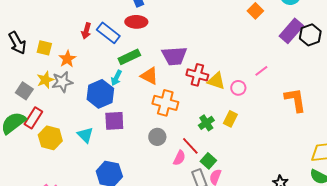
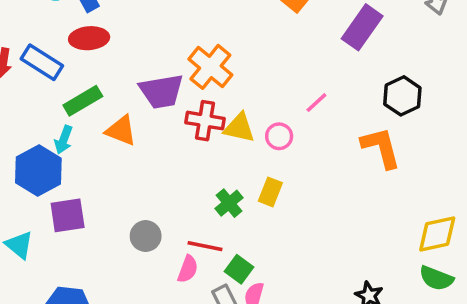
black hexagon: (310, 35) -> (402, 96), moved
orange cross: (165, 103) -> (210, 67), moved, turned 30
red line: (190, 146) -> (205, 246), turned -30

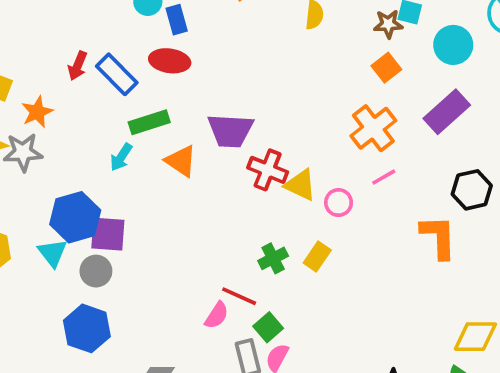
orange cross: (210, 67) -> (373, 128), moved
blue hexagon: (38, 170) -> (75, 217), moved
gray circle: (146, 236) -> (96, 271), moved

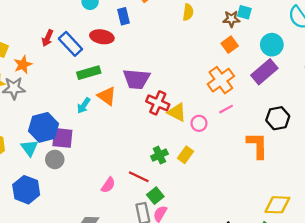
blue rectangle: (177, 20) -> (123, 16), moved
cyan circle: (453, 45) -> (272, 45), moved
cyan arrow: (121, 157) -> (84, 105), moved
pink semicircle: (217, 315) -> (108, 185), moved
blue hexagon: (87, 328) -> (26, 190), moved

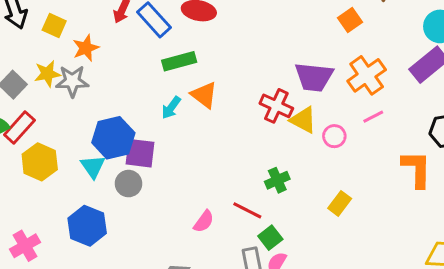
orange square: (230, 45) -> (350, 20), moved
purple trapezoid: (137, 79) -> (314, 77), moved
yellow rectangle: (185, 155) -> (340, 203), moved

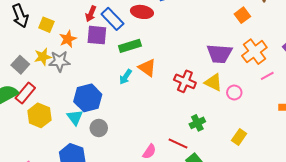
red cross: (276, 106) -> (185, 81), moved
pink line: (373, 117) -> (267, 76), moved
purple square: (140, 153) -> (97, 35), moved

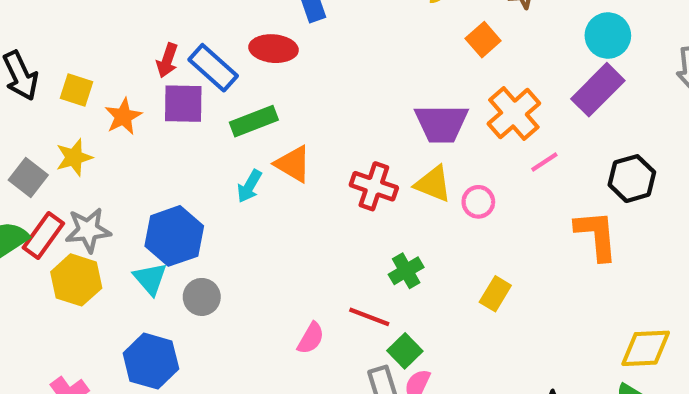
gray star: (59, 61) -> (88, 230), moved

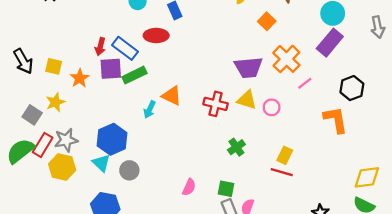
green rectangle: (254, 121) -> (134, 75), moved
red line: (369, 317) -> (282, 172), moved
green square: (405, 351) -> (226, 189), moved, turned -30

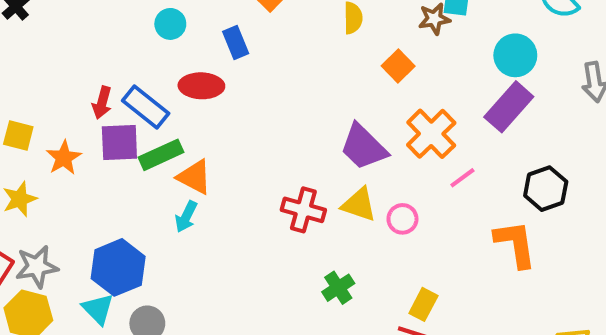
purple trapezoid: (249, 67) -> (364, 147), turned 48
orange triangle: (172, 96) -> (195, 177), moved

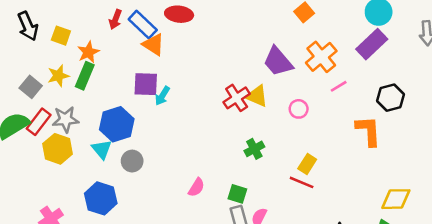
purple square: (119, 142) -> (146, 84), moved
green rectangle: (161, 155) -> (85, 76), moved, turned -48
orange triangle: (195, 177) -> (153, 44), moved
yellow triangle: (359, 205) -> (257, 96), moved
red cross: (303, 210) -> (237, 98), turned 36

